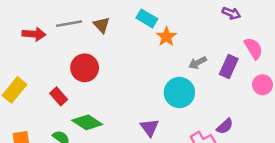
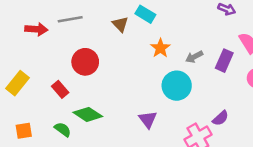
brown triangle: (101, 25) -> (120, 24), moved
orange star: (166, 37) -> (160, 48), moved

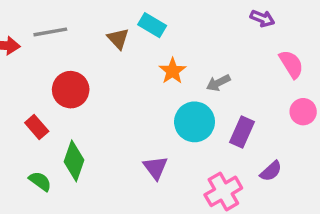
purple rectangle: (224, 61) -> (242, 132), moved
green diamond: (88, 114) -> (74, 161), turned 76
purple semicircle: (221, 118) -> (271, 171), moved

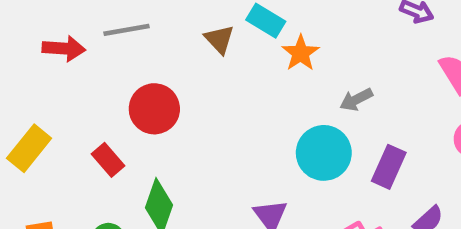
orange star: (172, 71) -> (301, 53), moved

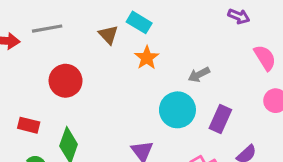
orange star: (301, 53) -> (147, 58), moved
red rectangle: (108, 160) -> (29, 125), moved, turned -35

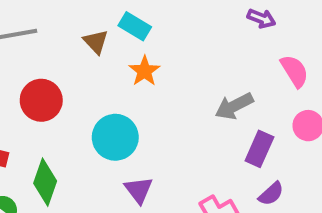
gray arrow: (199, 75) -> (234, 106), moved, size x1.4
cyan circle: (177, 110) -> (115, 137), moved
purple rectangle: (220, 119) -> (259, 149), moved

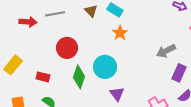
brown triangle: (96, 42) -> (91, 11), moved
green diamond: (45, 182) -> (79, 77), moved

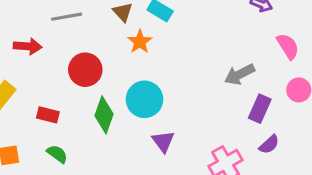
red arrow: (28, 22) -> (28, 46), moved
orange star: (120, 33) -> (140, 42), moved

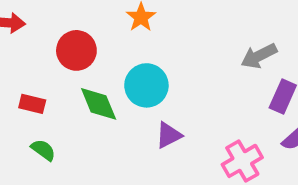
green diamond: (104, 115) -> (99, 104), turned -42
purple triangle: (163, 141) -> (169, 135), turned 40

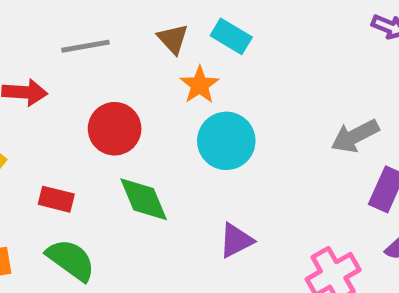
cyan circle: (146, 85) -> (226, 141), moved
green semicircle: (43, 150) -> (71, 260), size x1.5

